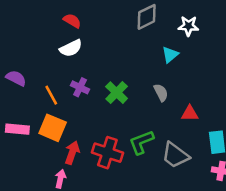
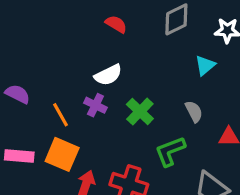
red semicircle: (72, 21) -> (116, 24), moved
white semicircle: (71, 48) -> (108, 75), moved
green L-shape: (141, 142) -> (170, 151), moved

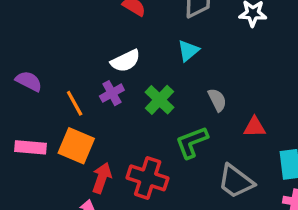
cyan triangle: (205, 65) -> (188, 51), moved
purple cross: (95, 105) -> (112, 93), turned 35

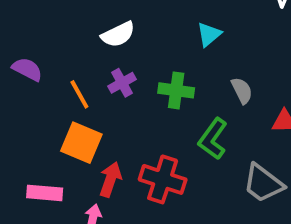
white semicircle: (126, 61) -> (118, 34), moved
green cross: (159, 100) -> (176, 90), turned -36
green L-shape: (192, 142) -> (213, 139), turned -33
pink rectangle: (30, 147) -> (45, 193), moved

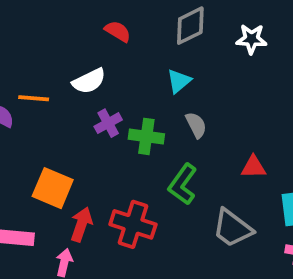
purple cross: (122, 83) -> (108, 123), moved
gray semicircle: (242, 90) -> (196, 125), moved
orange line: (79, 94) -> (34, 98), moved, turned -56

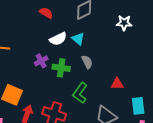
white star: (251, 39) -> (124, 23), moved
white semicircle: (89, 81) -> (58, 39), moved
cyan triangle: (179, 81) -> (78, 39), turned -40

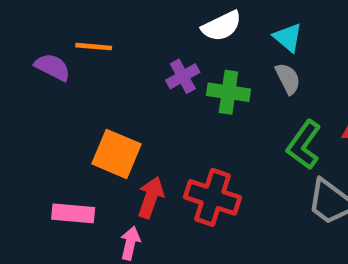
cyan triangle: (78, 39) -> (288, 37), moved
green L-shape: (80, 93) -> (304, 145), moved

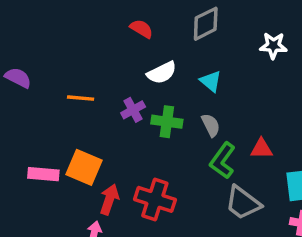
orange line: (94, 47) -> (81, 98), moved
purple semicircle: (53, 67) -> (18, 78), moved
gray semicircle: (288, 79) -> (211, 125), moved
pink rectangle: (73, 213) -> (43, 174), moved

